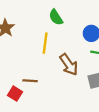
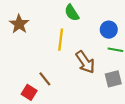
brown line: (30, 81) -> (45, 79), turned 48

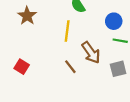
brown line: (45, 79) -> (70, 67), moved
red square: (29, 92) -> (22, 67), moved

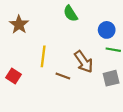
yellow line: (67, 31) -> (43, 56), moved
brown line: (70, 67) -> (63, 76), turned -32

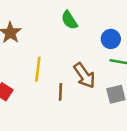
brown line: (63, 76) -> (61, 92), turned 72

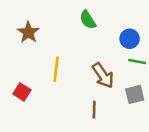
brown line: (61, 92) -> (94, 110), moved

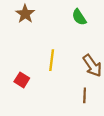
brown star: (28, 32) -> (25, 14), moved

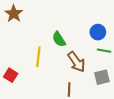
green semicircle: (79, 17) -> (59, 39), moved

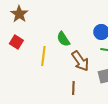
red square: (11, 75) -> (16, 42), moved

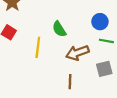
brown arrow: (80, 61) -> (77, 53), turned 105

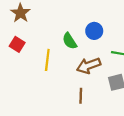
blue circle: (100, 22) -> (94, 31), moved

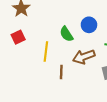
red square: (17, 44) -> (18, 37), turned 32
brown line: (81, 96) -> (61, 72), moved

